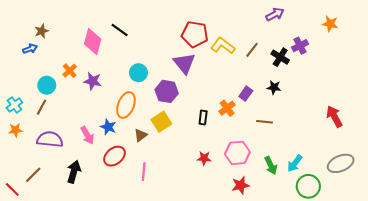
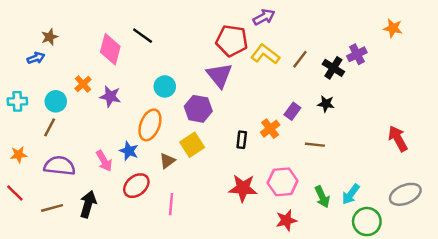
purple arrow: (275, 14) -> (264, 17), moved
cyan cross: (14, 105) -> (17, 101), moved, turned 35
red star: (204, 158) -> (243, 188), size x1.6
brown line: (33, 175) -> (52, 208), moved, turned 30
red line: (12, 189) -> (15, 193), moved

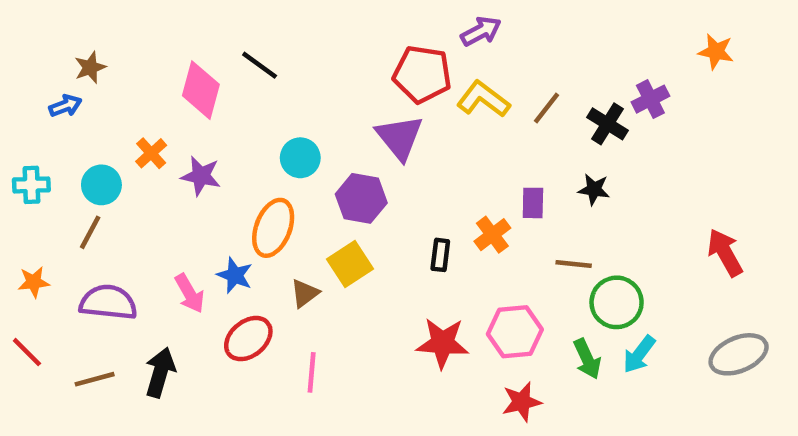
purple rectangle: (292, 111) -> (533, 203), turned -35
green circle: (367, 222) -> (617, 302), moved

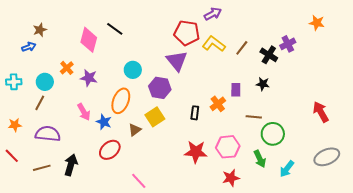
pink arrow: (190, 293) -> (84, 112), moved
cyan arrow: (639, 354) -> (287, 169), moved
pink line: (312, 372) -> (139, 181), moved, turned -48

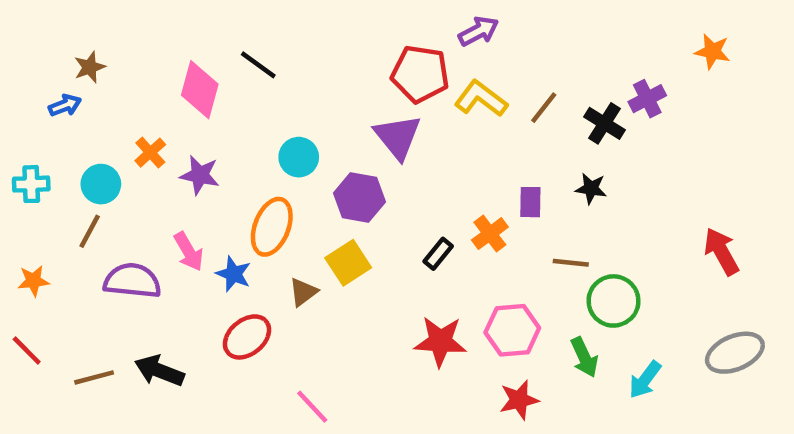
black rectangle: (195, 113) -> (438, 254), turned 32
purple semicircle: (48, 134) -> (132, 281), moved
black arrow: (71, 165) -> (159, 371), turned -85

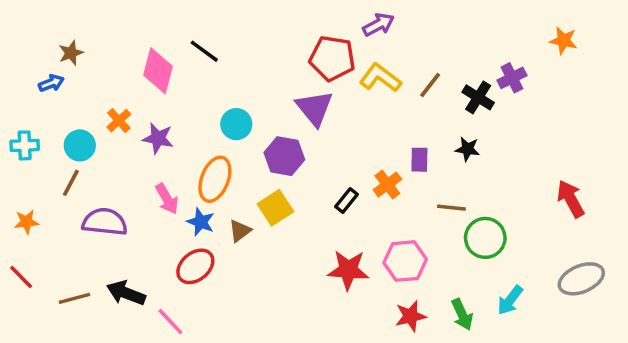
pink arrow: (189, 252) -> (167, 199), moved
blue star: (234, 274) -> (201, 222), moved
green arrow: (584, 357) -> (462, 314), moved
pink line: (312, 407) -> (170, 322), moved

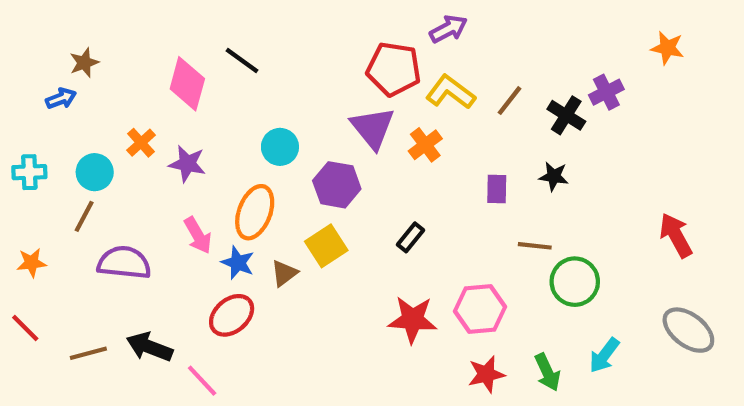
orange cross: (387, 185) -> (425, 145), moved
gray ellipse: (581, 279) -> (688, 330), turned 60

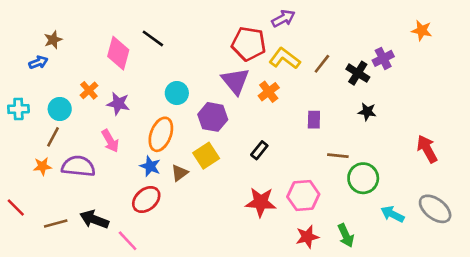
black star: (554, 176) -> (367, 112), moved
pink arrow: (198, 235) -> (110, 141), moved
orange star: (32, 263) -> (42, 166), moved
cyan arrow: (604, 355) -> (392, 214), moved, turned 80

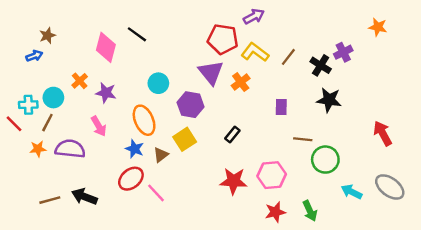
cyan cross: (18, 109) -> (28, 105), moved
black star: (367, 112) -> (329, 100), size x1.5
orange ellipse: (161, 134) -> (144, 120), turned -44
red line: (16, 207) -> (14, 124), moved
pink line: (128, 241) -> (156, 193), moved

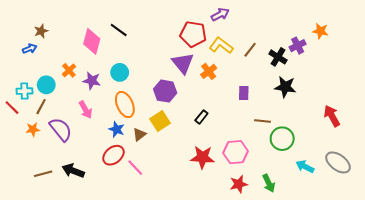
orange star: (378, 27) -> (320, 31), moved
cyan circle: (158, 83) -> (120, 72), moved
purple semicircle: (70, 149) -> (61, 129), turned 45

